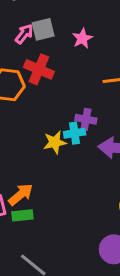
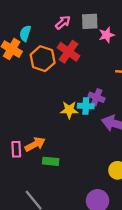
gray square: (43, 29) -> (90, 21), moved
green rectangle: (22, 215) -> (51, 161), moved

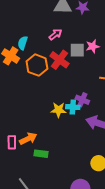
gray square: (90, 21) -> (77, 50), moved

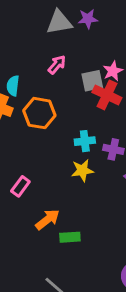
red cross: (59, 60) -> (107, 95), moved
cyan cross: (73, 107) -> (85, 141), moved
pink rectangle: (12, 142) -> (20, 186), moved, turned 48

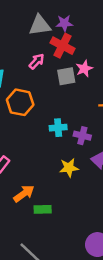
red cross: (107, 95) -> (63, 46), moved
yellow star: (82, 170) -> (69, 168), moved

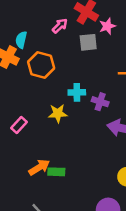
pink star: (84, 69) -> (107, 26), moved
yellow star: (69, 168) -> (58, 113), moved
orange arrow: (24, 194) -> (39, 167), moved

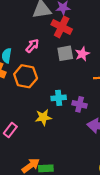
pink arrow: (60, 26) -> (32, 46), moved
pink star: (107, 26) -> (82, 54), moved

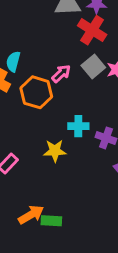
pink arrow: (32, 46) -> (61, 74), moved
gray square: (65, 53) -> (93, 66), turned -35

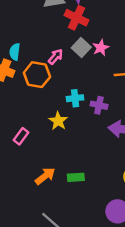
yellow star: (55, 151) -> (58, 121), turned -30
green rectangle: (51, 221) -> (76, 177), moved

